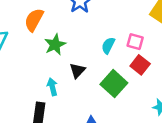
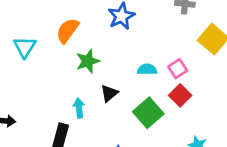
pink square: (135, 42) -> (178, 69), turned 35
cyan semicircle: (108, 46) -> (147, 69), turned 56

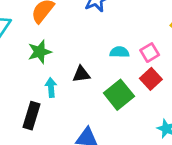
green star: (88, 61) -> (40, 52), moved
black triangle: (109, 93) -> (81, 74), turned 30

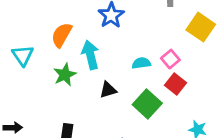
cyan arrow: (51, 87) -> (90, 55), moved, size x1.5

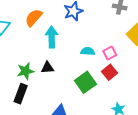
green star: (65, 75) -> (25, 71), moved
black triangle: (108, 90) -> (47, 68), moved

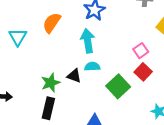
cyan arrow: (52, 37) -> (88, 41), moved
cyan semicircle: (88, 51) -> (92, 67), moved
black triangle: (47, 68) -> (74, 76), turned 32

